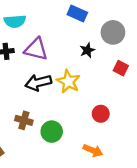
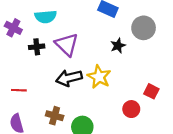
purple triangle: (36, 49) -> (67, 45), turned 30
red square: (121, 68) -> (151, 91), moved

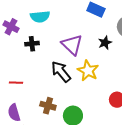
purple triangle: (67, 45) -> (72, 45), moved
black arrow: (69, 78) -> (61, 72), turned 65

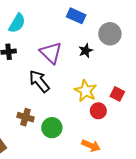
cyan semicircle: (40, 17) -> (17, 23), turned -54
yellow star: (88, 71) -> (86, 91), moved

